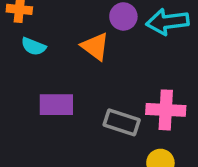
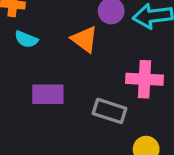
pink cross: (166, 110) -> (144, 79), moved

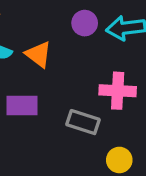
orange triangle: (85, 39) -> (38, 54), moved

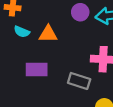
orange triangle: (38, 54) -> (48, 34), turned -36

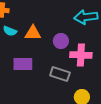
purple circle: (80, 12) -> (61, 41), moved

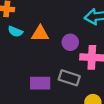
purple rectangle: (23, 64) -> (40, 83), moved

